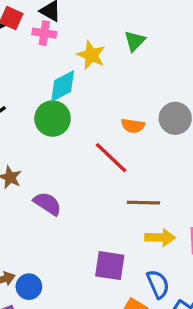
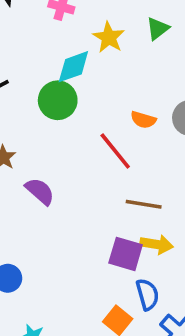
purple square: (110, 266) -> (126, 254), moved

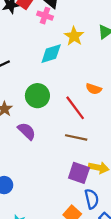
green circle: (58, 100) -> (37, 96), moved
brown line: (144, 204) -> (76, 137), moved

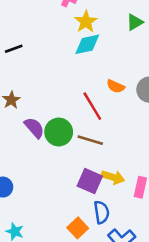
yellow star: (74, 36) -> (86, 22), moved
cyan diamond: (51, 54) -> (87, 44), moved
green circle: (37, 96) -> (59, 132), moved

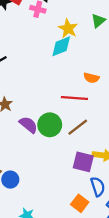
yellow star: (86, 22) -> (68, 28), moved
red line: (92, 106) -> (74, 98), turned -45
brown line: (90, 140) -> (78, 127), turned -45

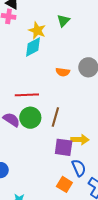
red line: (74, 98) -> (27, 95), moved
brown line: (78, 127) -> (55, 117), turned -30

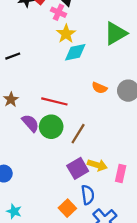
green triangle: (63, 21) -> (116, 33), size x1.6
yellow star: (37, 30) -> (66, 34), moved
purple square: (64, 147) -> (78, 168), turned 36

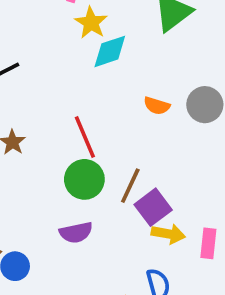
red line: (54, 101) -> (85, 137), turned 60
purple semicircle: (30, 123) -> (76, 233), moved, turned 126
purple square: (78, 168) -> (153, 207), moved

